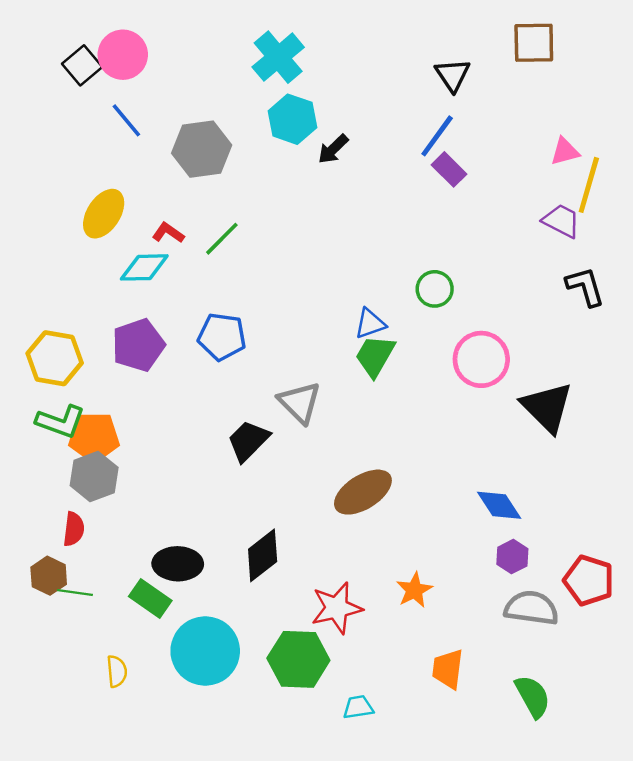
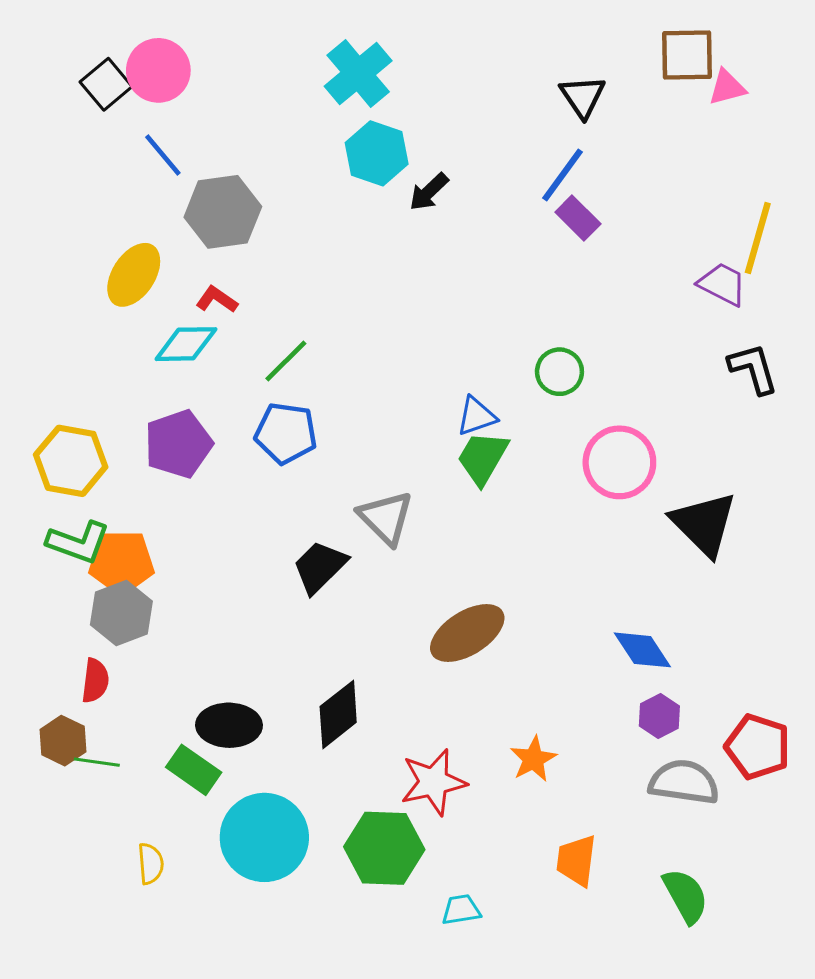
gray hexagon: (202, 149) -> (223, 212), moved
pink triangle: (565, 151) -> (727, 87), moved
green line: (222, 239) -> (286, 361), moved

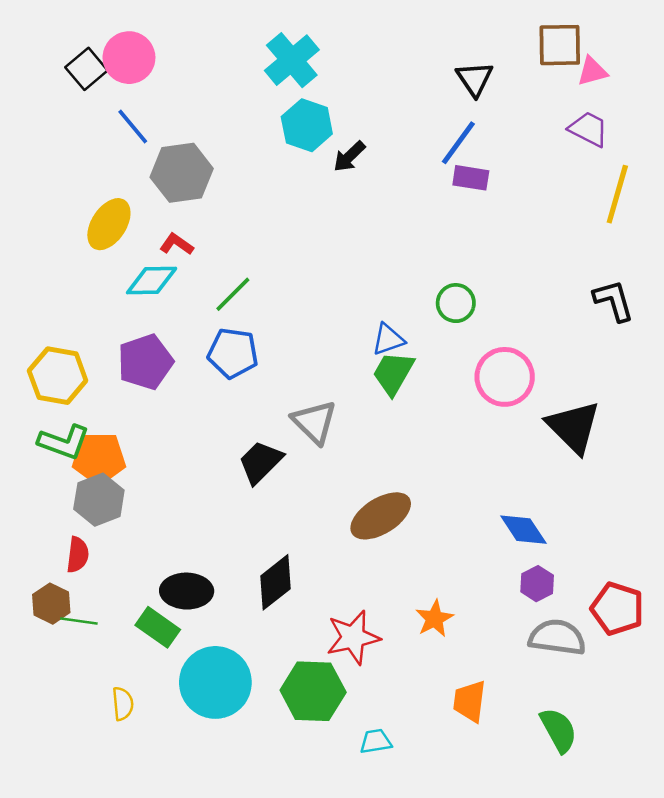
purple rectangle: (578, 218) -> (471, 178), turned -36
purple trapezoid: (722, 284) -> (589, 129), moved

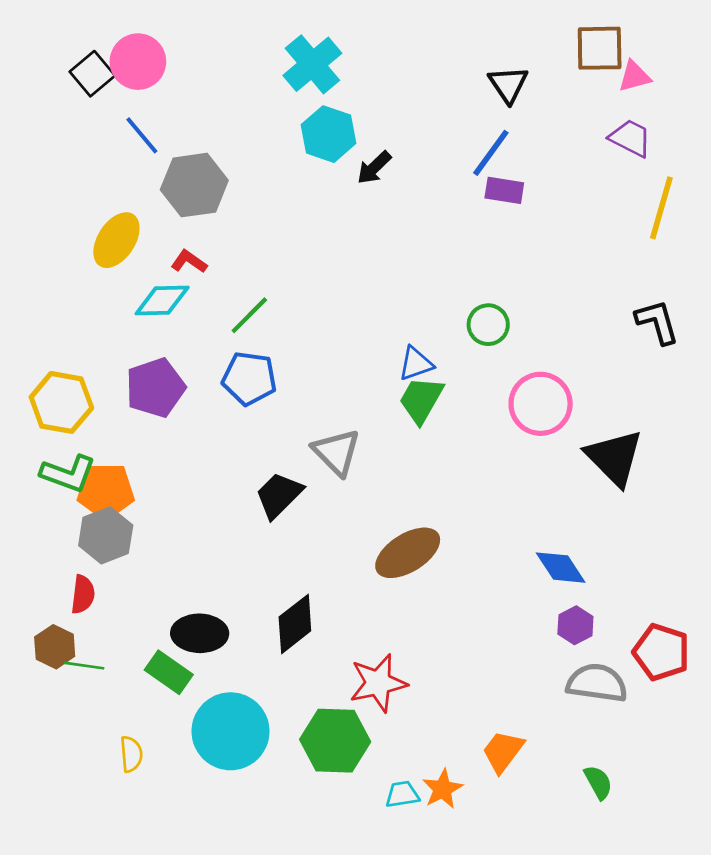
orange star: (435, 619) -> (443, 789), moved
orange trapezoid: (470, 701) -> (503, 751), turned 30
green semicircle: (558, 730) -> (598, 782), size x0.7

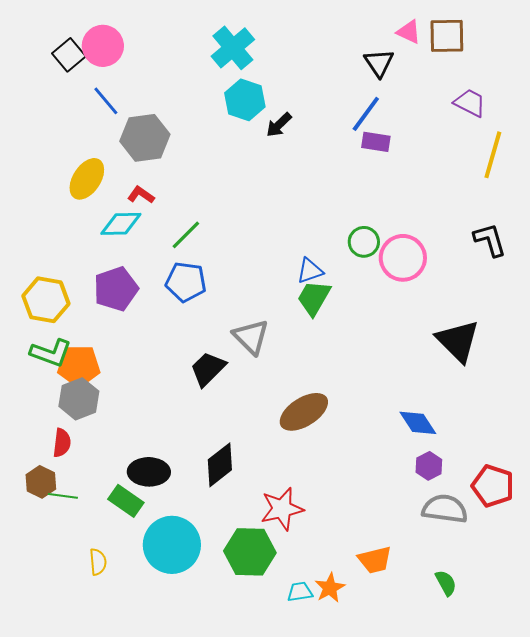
pink triangle: (634, 76) -> (409, 32), moved, turned 40
pink circle: (541, 404) -> (403, 258), moved
orange trapezoid: (503, 751) -> (375, 560), turned -141

